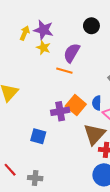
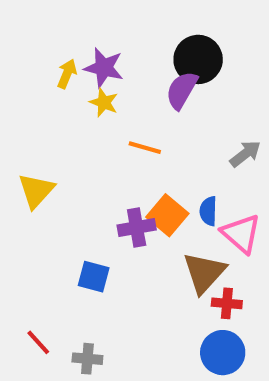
black circle: (91, 26) -> (198, 59), size x1.5
purple semicircle: (72, 53) -> (182, 90), moved

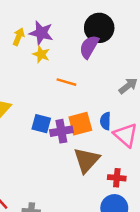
orange square: (167, 215) -> (80, 124), turned 35
brown triangle: (204, 273) -> (87, 160), moved
blue square: (94, 277) -> (41, 124), moved

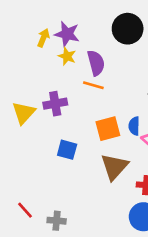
purple semicircle: (89, 47) -> (96, 63), moved, turned 135
blue square: (41, 124) -> (67, 150), moved
purple cross: (61, 131) -> (55, 104), moved

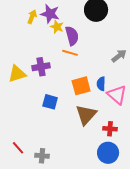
yellow star: (67, 56) -> (57, 27), moved
yellow triangle: (24, 113) -> (17, 74), turned 30

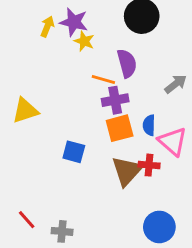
purple semicircle: (72, 36) -> (127, 63), moved
purple cross: (41, 67) -> (115, 100), moved
red cross: (110, 129) -> (149, 165), moved

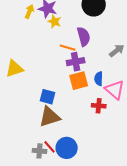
brown triangle: (127, 171) -> (49, 117), moved, turned 30
red line: (27, 220) -> (49, 147), moved
blue circle: (159, 227) -> (67, 148), moved

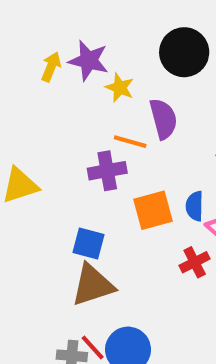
yellow star: (55, 22) -> (120, 88), moved
purple cross: (76, 62) -> (107, 171), moved
red cross: (99, 106) -> (195, 262), turned -32

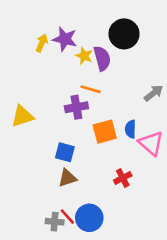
purple semicircle: (163, 119) -> (102, 58), moved
red cross: (195, 262) -> (123, 178), moved
brown triangle: (93, 285) -> (67, 178), size x0.7

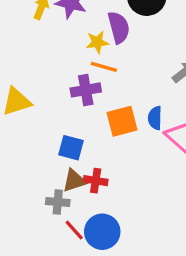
yellow star: (84, 56) -> (97, 42), moved, turned -30
red cross: (123, 178) -> (96, 181), moved, turned 36
gray cross: (55, 222) -> (58, 202), moved

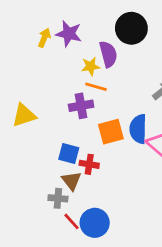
blue semicircle: (155, 118) -> (138, 129), size x1.5
brown triangle: (74, 181) -> (72, 181), turned -50
red cross: (96, 181) -> (89, 164), moved

